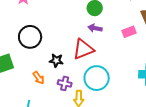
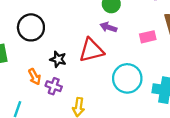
cyan circle: (97, 78) -> (127, 78), moved
purple cross: (65, 83) -> (54, 86), moved

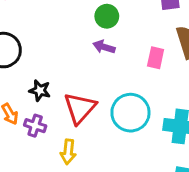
pink rectangle: (148, 37) -> (156, 58), turned -63
red triangle: (91, 50) -> (80, 108), moved, turned -32

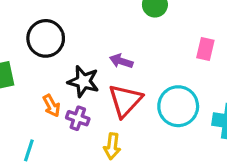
purple arrow: (104, 47) -> (121, 61), moved
black star: (40, 90) -> (83, 81), size x1.4

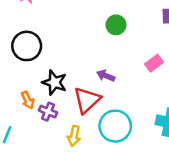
pink rectangle: (205, 49) -> (154, 63), turned 36
purple arrow: (121, 61) -> (106, 76), moved
cyan circle: (178, 106) -> (115, 126), moved

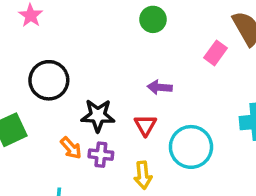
red triangle: (87, 100) -> (145, 125), size x0.6

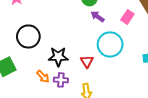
purple arrow: (160, 87) -> (97, 16), moved, turned 32
cyan circle: (191, 147) -> (110, 44), moved

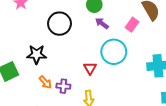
black circle: (28, 36) -> (59, 24), moved
black star: (58, 57) -> (37, 54), moved

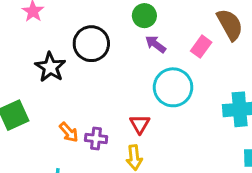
black star: (37, 54) -> (50, 67), moved, turned 30
red triangle: (90, 68) -> (140, 124), moved

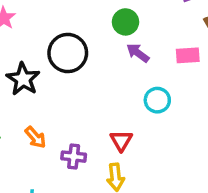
pink rectangle: (201, 47) -> (188, 55), turned 50
cyan circle: (173, 87) -> (157, 100), size x0.6
orange arrow: (69, 132) -> (35, 137), moved

